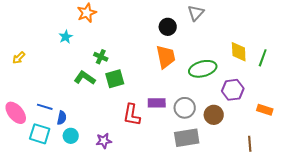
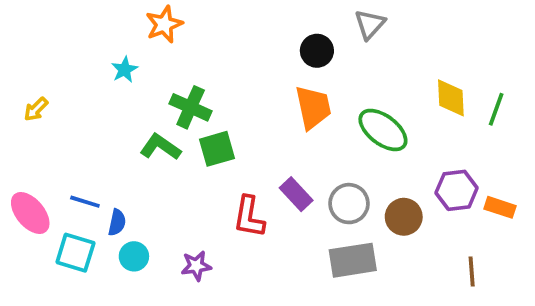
green cross: (101, 57) -> (191, 107), size x1.5
green ellipse: (203, 69) -> (383, 130), turned 52
purple hexagon: (233, 90) -> (457, 190), moved
purple rectangle: (157, 103) -> (296, 194), turned 48

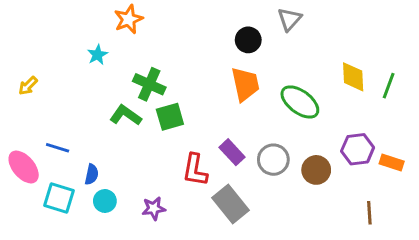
blue line: (85, 202) -> (58, 148), moved
gray rectangle: (353, 260) -> (230, 204), moved, turned 60

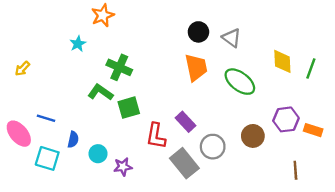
gray triangle: (290, 19) -> (232, 38), moved, turned -36
green square: (170, 117) -> (129, 108), moved
gray circle: (273, 160) -> (213, 147), moved
cyan circle: (105, 201) -> (98, 154), moved

